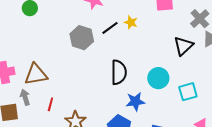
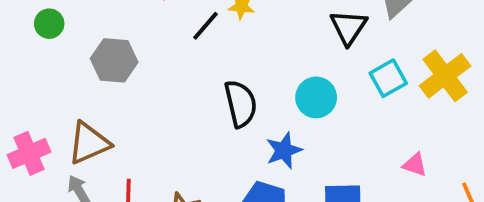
gray hexagon: (82, 38) -> (114, 60), moved
cyan square: (188, 92) -> (388, 78), moved

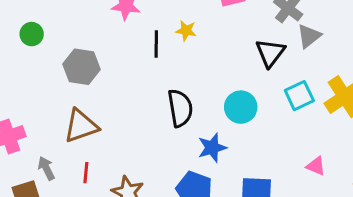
black line: (205, 26) -> (156, 44), turned -44
brown triangle: (89, 143) -> (81, 126), moved

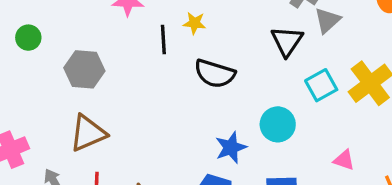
cyan circle: (241, 107) -> (278, 124), moved
black semicircle: (180, 108) -> (215, 74), moved, turned 120

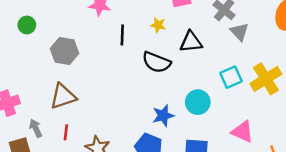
gray triangle: (327, 20) -> (240, 32), turned -36
yellow star: (195, 23) -> (158, 25), moved
black triangle: (287, 41) -> (191, 42), moved, turned 45
pink triangle: (344, 160) -> (242, 132), size x1.5

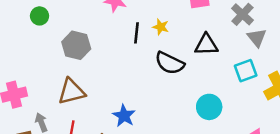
yellow star: (158, 25) -> (161, 27), moved
cyan square: (231, 77) -> (246, 71), moved
blue star: (163, 116) -> (124, 116), moved, turned -30

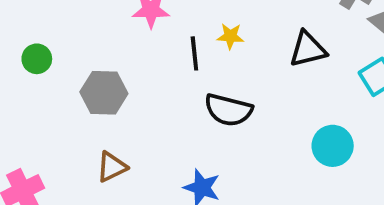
black semicircle: (170, 63) -> (228, 110), moved
brown triangle: (71, 92) -> (112, 167), size x0.7

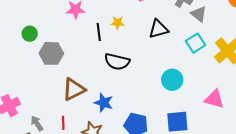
green circle: (37, 59) -> (30, 34), moved
brown triangle: (112, 167) -> (74, 89), moved, size x1.4

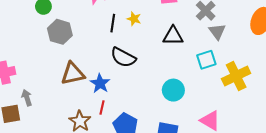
blue star: (104, 103) -> (100, 83), moved
red line: (63, 123) -> (102, 108), moved

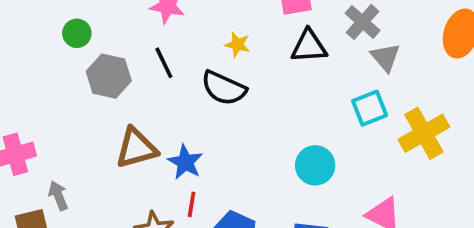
black line: (113, 23) -> (164, 63), moved, turned -30
black triangle: (173, 36) -> (309, 46), moved
black semicircle: (123, 57) -> (224, 88), moved

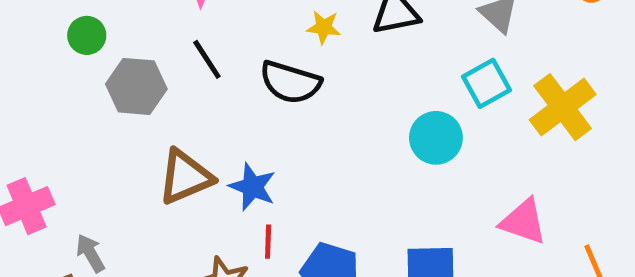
yellow star: (238, 45) -> (324, 27), moved
cyan circle: (315, 165) -> (436, 138), moved

